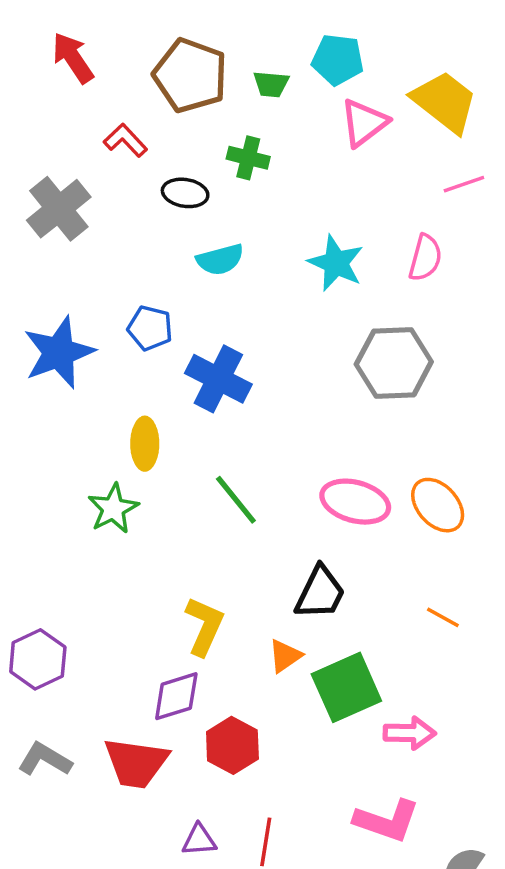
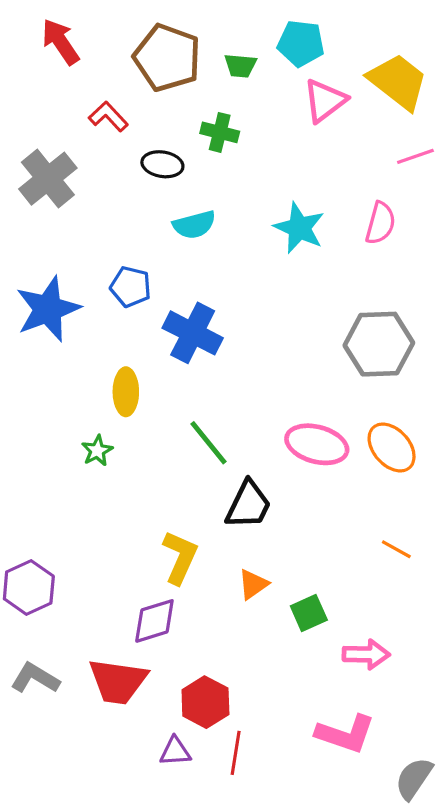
gray hexagon: (394, 363) -> (379, 344), moved
green star: (113, 509) -> (97, 451), size x0.7
black trapezoid: (320, 593) -> (248, 505), moved
green square: (346, 687) -> (309, 613), size x0.6
red hexagon: (232, 745) -> (205, 702), moved

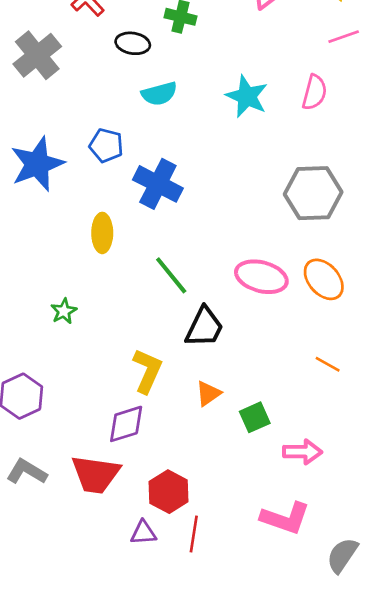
green star: (97, 451) -> (64, 311), moved

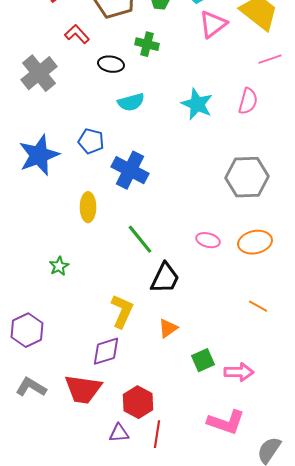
pink ellipse: (261, 277) -> (208, 240), size x0.6
orange ellipse: (324, 279) -> (255, 242), turned -60
green square: (255, 417) -> (203, 360), moved

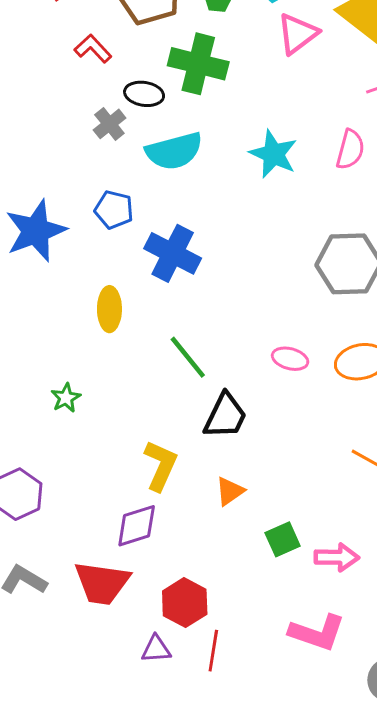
green cross: (147, 44) -> (198, 64), size x1.6
gray cross: (39, 73) -> (109, 124), moved, size x0.6
cyan semicircle: (131, 102) -> (174, 151), size x1.4

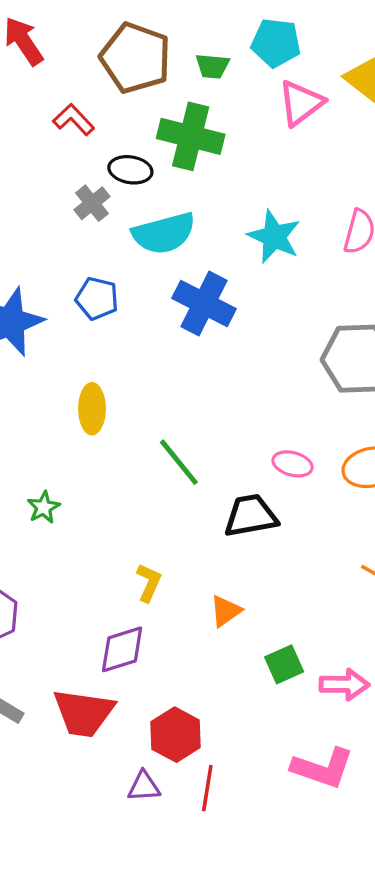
blue cross: (173, 253) -> (204, 303), moved
black trapezoid: (225, 416) -> (251, 516), moved, turned -126
yellow L-shape: (161, 466) -> (149, 583), size x0.7

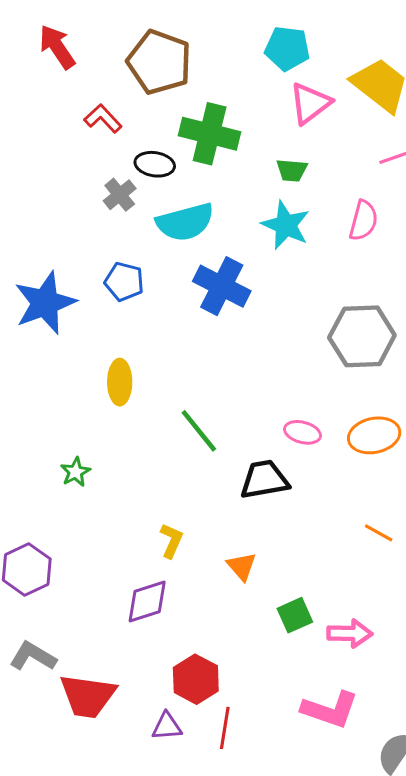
green trapezoid: (212, 66) -> (292, 170), moved
orange triangle: (226, 611) -> (242, 566), turned -36
red trapezoid: (84, 713) -> (88, 696), moved

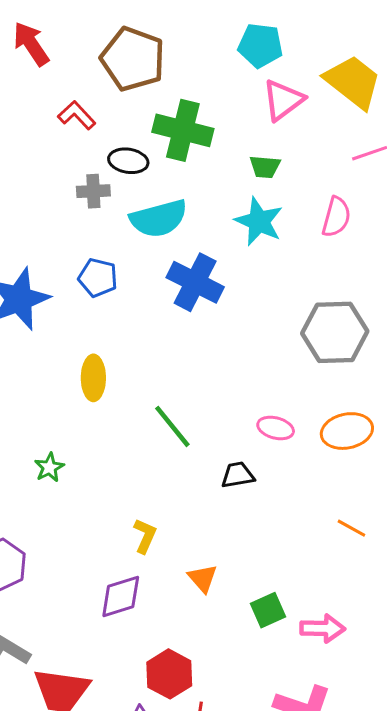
gray cross: (120, 195) -> (93, 191), turned 36
black trapezoid: (264, 480) -> (238, 475), size x0.7
orange triangle: (242, 566) -> (203, 578), moved

